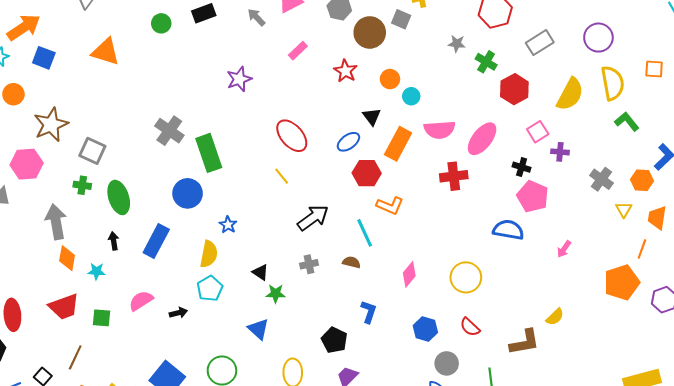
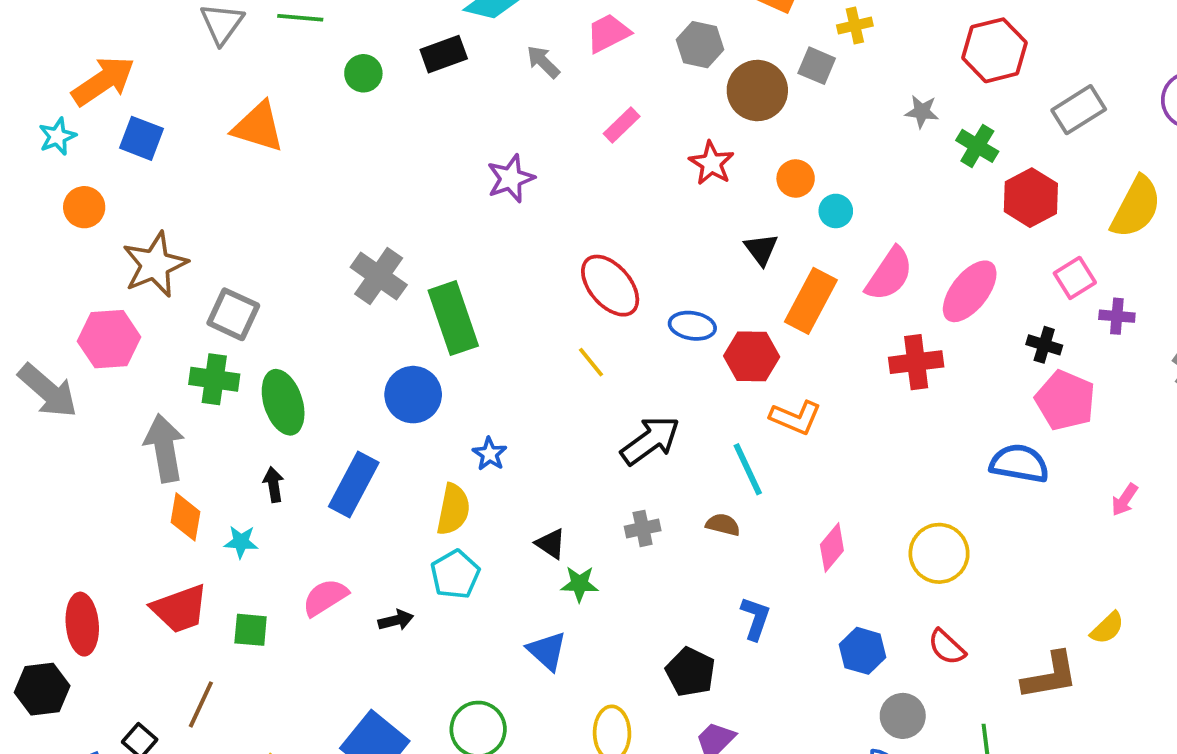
pink semicircle: (440, 130) -> (889, 274), turned -52
blue ellipse: (348, 142) -> (692, 326), moved, turned 45
green cross: (82, 185) -> (214, 379), size x1.4

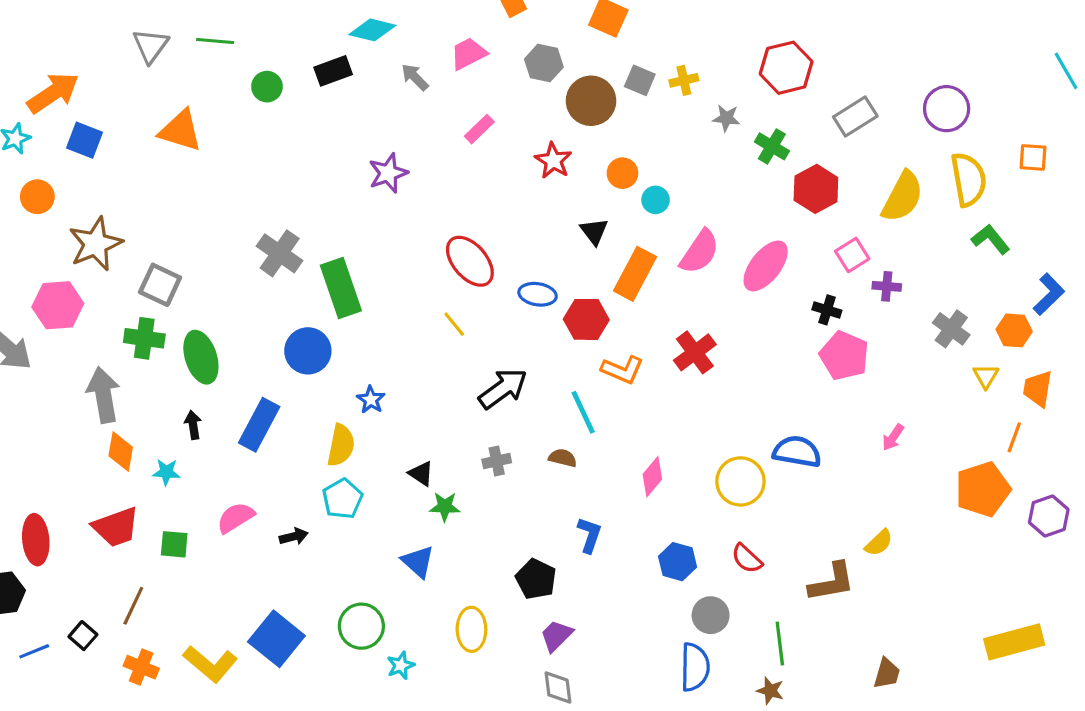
yellow cross: (855, 25) -> (684, 80), moved
red cross: (916, 362) -> (695, 352), moved, turned -30
blue semicircle: (1019, 463) -> (797, 452), moved

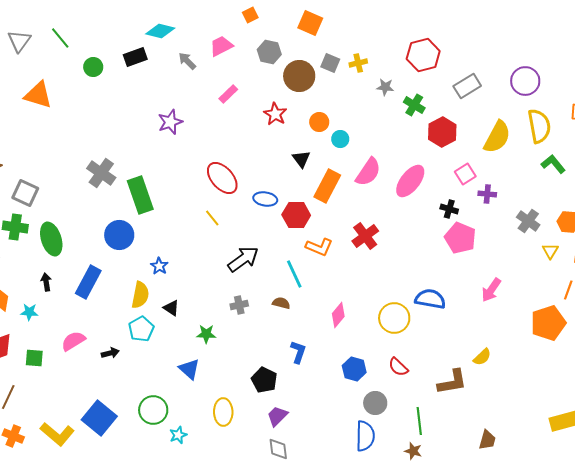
green line: (215, 41) -> (60, 38), turned 45
pink arrow: (893, 437) -> (491, 290), size x1.4
black triangle: (421, 474) -> (171, 308), moved

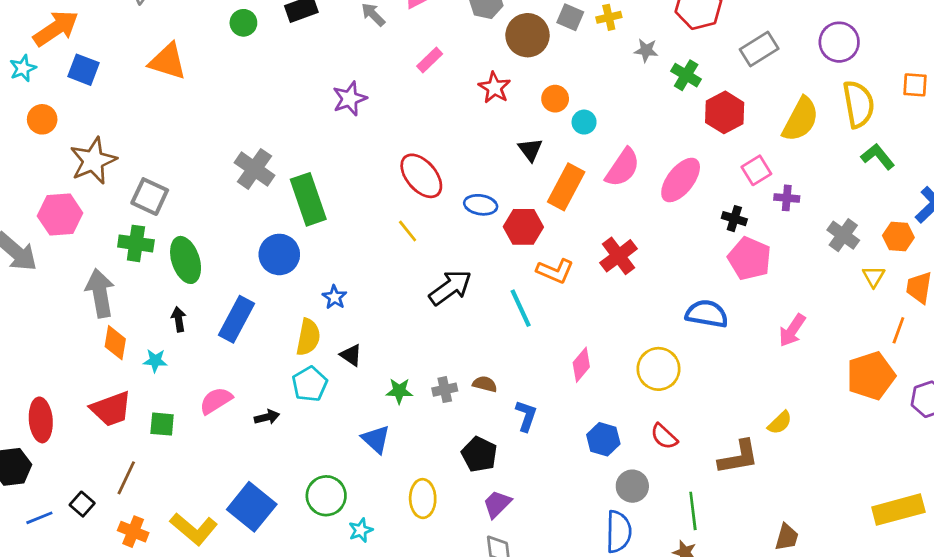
blue semicircle: (430, 299) -> (707, 314), moved
brown semicircle: (281, 303) -> (485, 384), moved
gray cross: (239, 305) -> (445, 390), moved

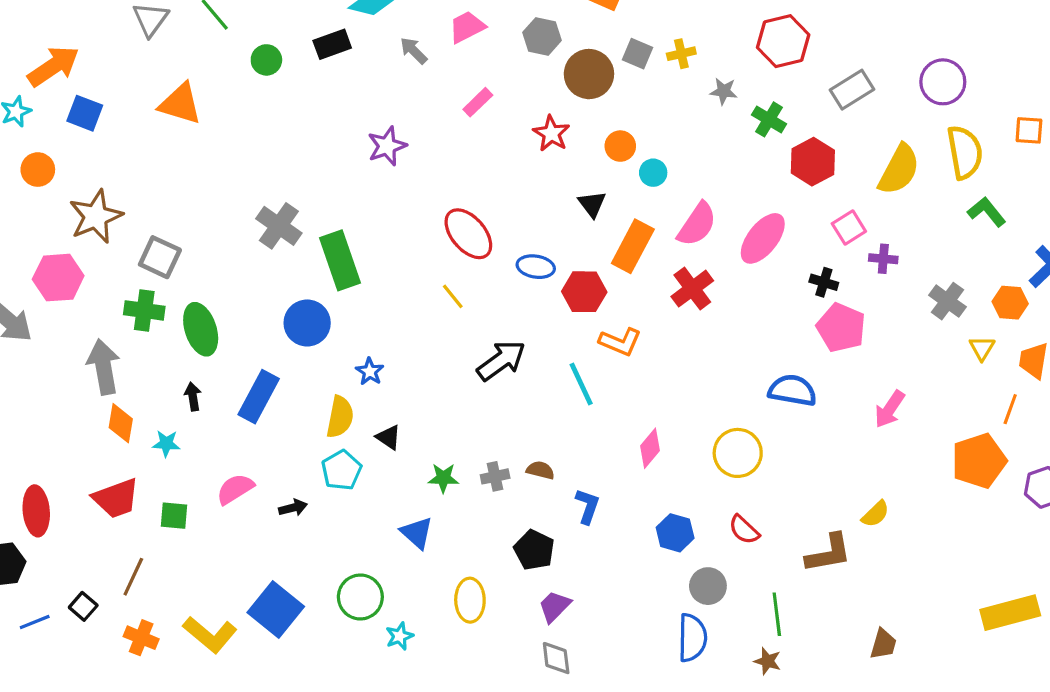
red cross: (619, 256) -> (692, 289), moved

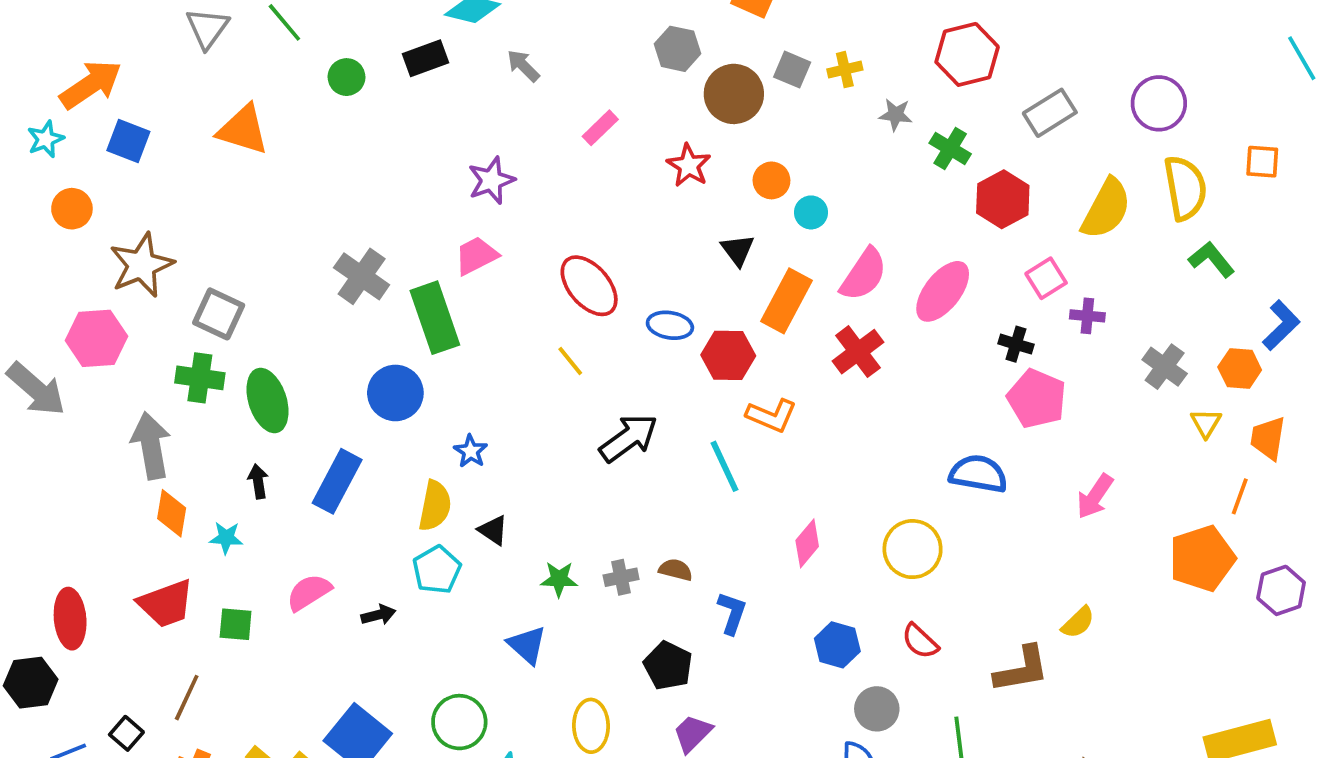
pink trapezoid: (467, 27) -> (476, 256), moved

